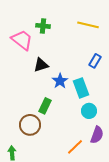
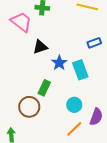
blue rectangle: (95, 61) -> (94, 43), turned 40
cyan circle: (89, 111) -> (74, 105), moved

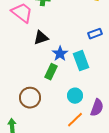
green rectangle: (44, 88) -> (51, 72), moved

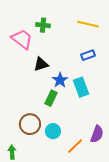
blue rectangle: (95, 34) -> (88, 55), moved
cyan circle: (75, 96) -> (53, 131), moved

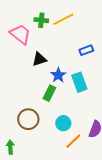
yellow line: (88, 24) -> (63, 19), moved, turned -40
cyan circle: (53, 131) -> (63, 123), moved

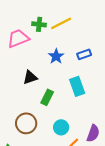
pink trapezoid: (20, 34) -> (18, 38), turned -60
black triangle: (39, 59) -> (30, 77), moved
blue star: (58, 75) -> (56, 56), moved

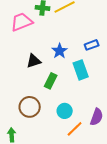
blue rectangle: (84, 54) -> (92, 45), moved
blue star: (56, 56) -> (60, 51), moved

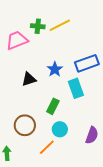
blue rectangle: (92, 45) -> (87, 63), size x1.6
green rectangle: (51, 81) -> (53, 106), moved
orange line: (75, 129) -> (47, 147), moved

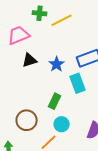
green cross: (38, 26) -> (40, 13), moved
black triangle: (29, 79) -> (30, 60), moved

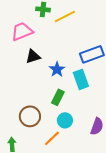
blue star: (57, 64) -> (57, 69), moved

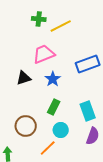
pink trapezoid: (22, 31) -> (44, 54), moved
black triangle: (33, 56) -> (24, 78), moved
cyan rectangle: (81, 79) -> (88, 111), moved

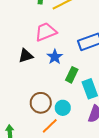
green rectangle: (54, 107) -> (72, 75), moved
brown circle: (26, 126) -> (41, 103), moved

